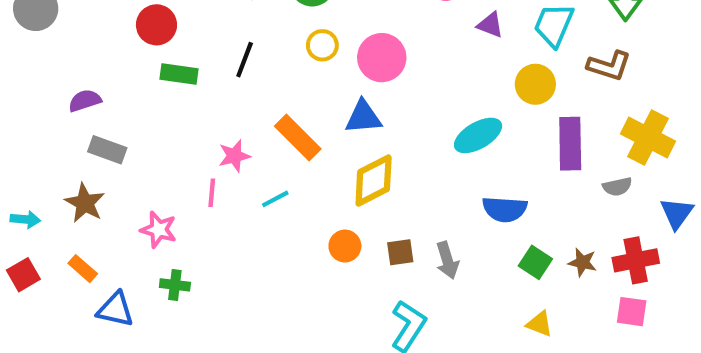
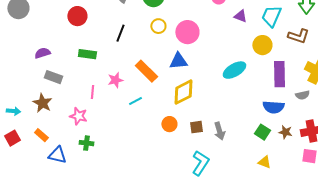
green rectangle: (179, 74) -> (87, 54), moved
pink line: (212, 193) -> (92, 92), moved
blue semicircle: (505, 209) -> (273, 107), moved

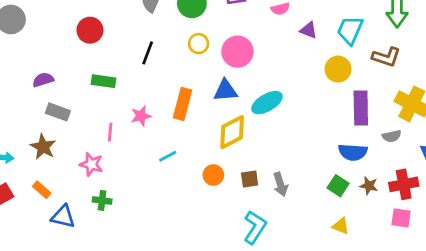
cyan ellipse: (234, 70) -> (267, 103), moved
orange rectangle: (146, 71) -> (183, 104), turned 60
cyan line: (135, 101) -> (168, 156), moved

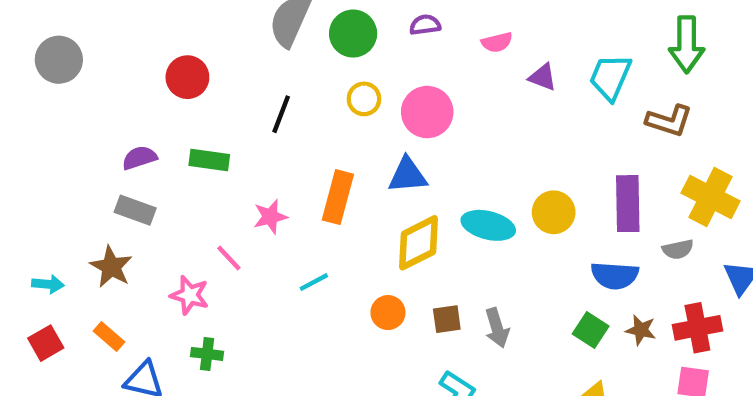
yellow circle: (338, 69) -> (554, 212), moved
purple semicircle: (43, 80) -> (139, 158), moved
cyan ellipse: (267, 103) -> (488, 225), moved, turned 44
pink line: (110, 132) -> (229, 258), moved, turned -48

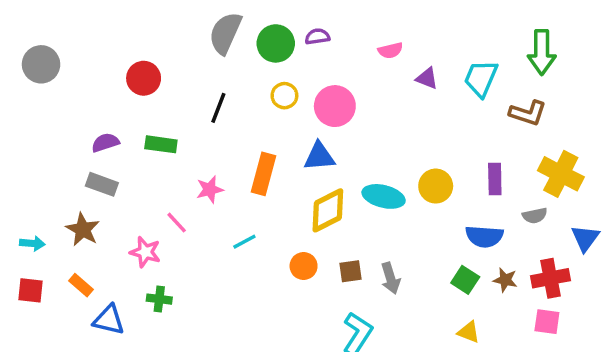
purple semicircle: (425, 25) -> (317, 37), moved
purple rectangle: (628, 204) -> (495, 179), size x0.7
red square: (46, 343) -> (31, 290), turned 36

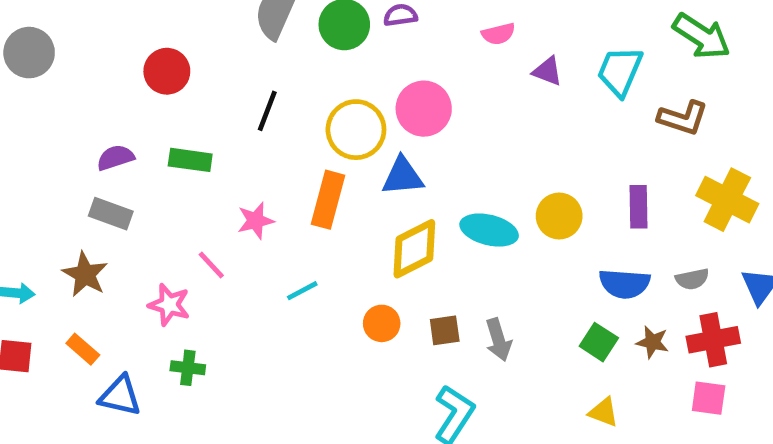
green arrow: (542, 52) -> (702, 36), turned -57
yellow circle: (284, 96) -> (356, 130), moved, size x1.6
gray semicircle: (535, 216) -> (692, 279), moved

